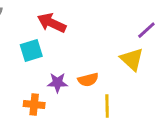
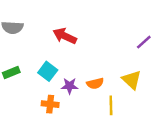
cyan square: (31, 51) -> (48, 71), moved, turned -36
yellow triangle: (132, 59) -> (132, 80), moved

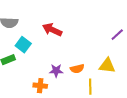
cyan square: (48, 71) -> (23, 45), moved
yellow triangle: (132, 80) -> (107, 66), turned -36

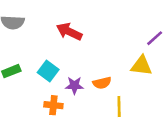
cyan square: (23, 45) -> (48, 71), moved
yellow triangle: (107, 66) -> (141, 66), moved

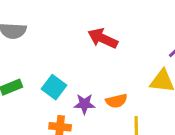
red arrow: (69, 32) -> (103, 38), moved

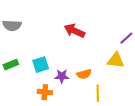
cyan square: (54, 87) -> (41, 65), turned 35

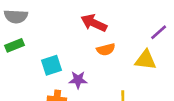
green rectangle: (11, 65) -> (15, 45), moved
orange semicircle: (84, 74) -> (106, 49), moved

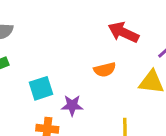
red arrow: (94, 23) -> (123, 32), moved

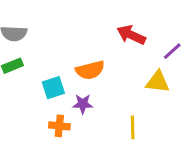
orange semicircle: (105, 70) -> (90, 70), moved, size x1.4

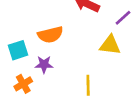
orange cross: (59, 126) -> (23, 84), turned -36

